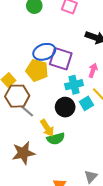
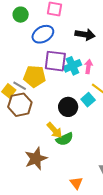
blue ellipse: (44, 52) -> (43, 34), moved
cyan cross: (74, 85) -> (72, 66), moved
gray line: (27, 111) -> (20, 86), moved

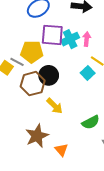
brown hexagon: (20, 105) -> (33, 84), moved
black circle: (68, 107) -> (49, 75), moved
green semicircle: (65, 139) -> (91, 122), moved
orange triangle: (76, 183) -> (61, 150), moved

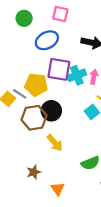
brown star: (37, 136) -> (34, 172), size x0.6

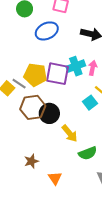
purple square: (59, 69) -> (57, 74), moved
black circle: (51, 111) -> (49, 113), moved
yellow arrow: (55, 143) -> (70, 133), moved

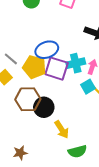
blue ellipse: (47, 31) -> (47, 50), moved
gray line: (19, 84) -> (11, 59), moved
cyan square: (90, 103) -> (88, 87), moved

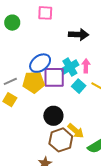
gray line: (11, 59) -> (10, 81), turned -48
cyan square: (88, 87) -> (79, 86), moved
brown hexagon: (28, 99) -> (61, 140), moved

